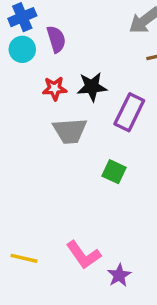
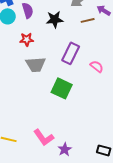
black star: (92, 87) -> (55, 19), moved
green square: (114, 172) -> (62, 88), size x1.5

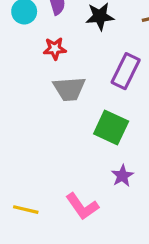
purple star: (65, 149) -> (122, 176), moved

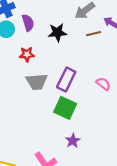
purple rectangle: (126, 71) -> (66, 79), moved

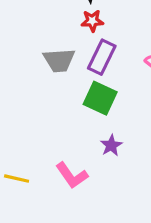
red star: (27, 54) -> (92, 21), moved

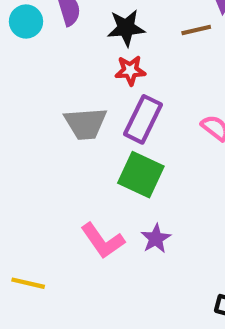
pink L-shape: (72, 175) -> (103, 241), moved

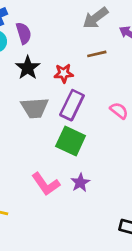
black star: (126, 28) -> (28, 68), moved, turned -30
brown line: (196, 30) -> (97, 54), moved

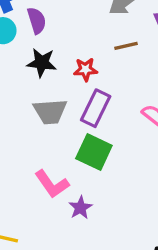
black star: (28, 68) -> (42, 63), turned -30
purple star: (80, 183) -> (80, 208), moved
pink L-shape: (46, 184) -> (52, 184), moved

